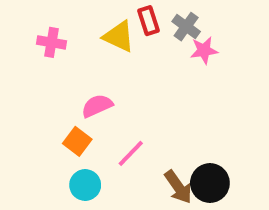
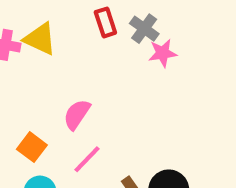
yellow triangle: (119, 36) -> (40, 39), moved
pink semicircle: (97, 106) -> (77, 114), moved, turned -32

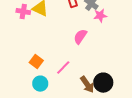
pink semicircle: (77, 114) -> (80, 37), moved

